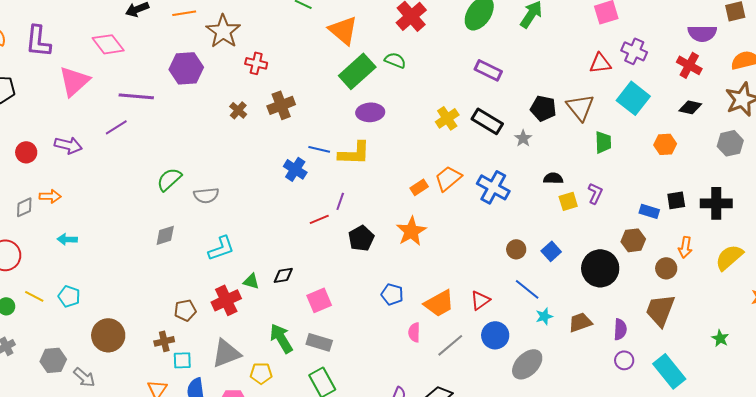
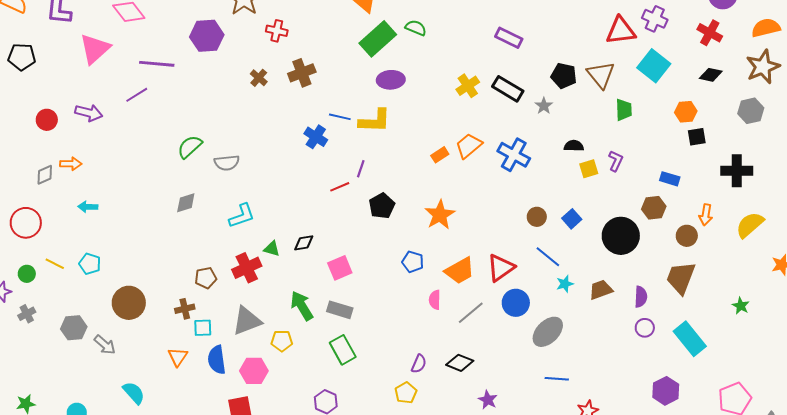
red triangle: (600, 63) -> (621, 31), size x1.4
black square: (676, 200) -> (697, 137), moved
orange star: (411, 231) -> (440, 215), moved
red triangle: (480, 300) -> (501, 268), size x1.4

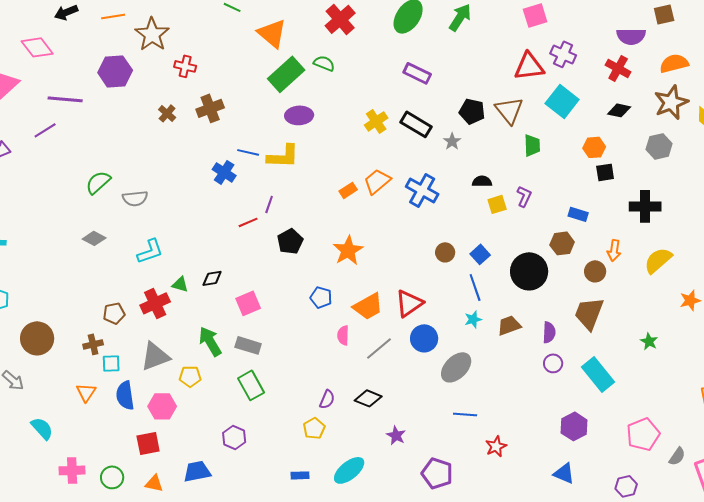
gray diamond: (186, 203) -> (94, 238), turned 45
blue line: (548, 257) -> (475, 287), moved, turned 32

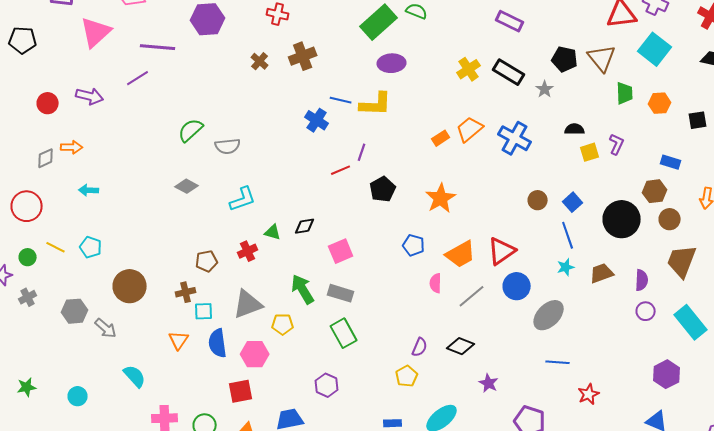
orange hexagon: (594, 147) -> (660, 103), moved
brown circle: (595, 271) -> (670, 219), moved
red cross: (155, 303) -> (248, 251), size x0.7

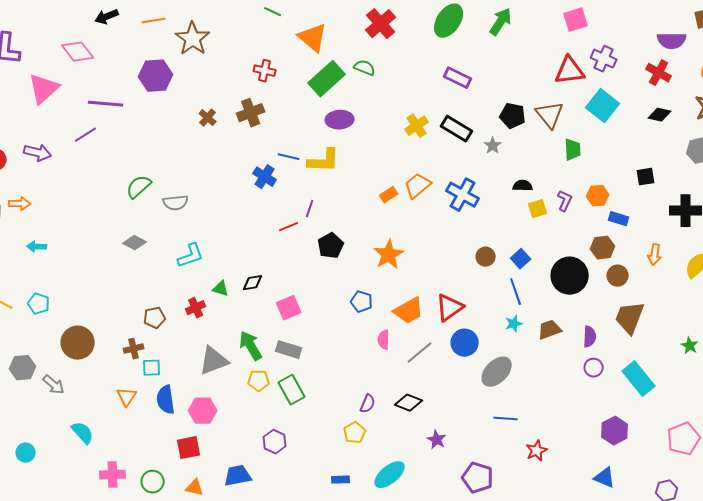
red cross: (278, 14) -> (265, 71), moved
orange hexagon: (660, 103) -> (598, 196), moved
gray triangle: (248, 304) -> (214, 361), moved
yellow pentagon: (283, 324) -> (259, 381), moved

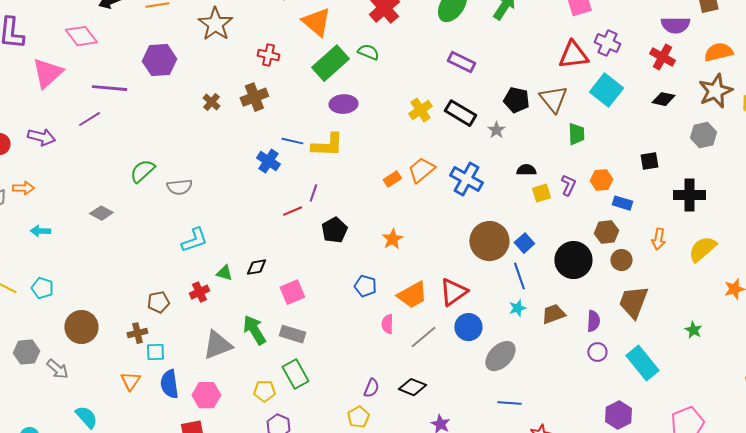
brown star: (193, 39) -> (215, 24), moved
gray diamond: (135, 243) -> (101, 213), moved
orange star: (389, 255) -> (392, 239), size x0.7
brown circle: (486, 257) -> (489, 241), size x2.0
yellow pentagon: (259, 381) -> (264, 391), moved

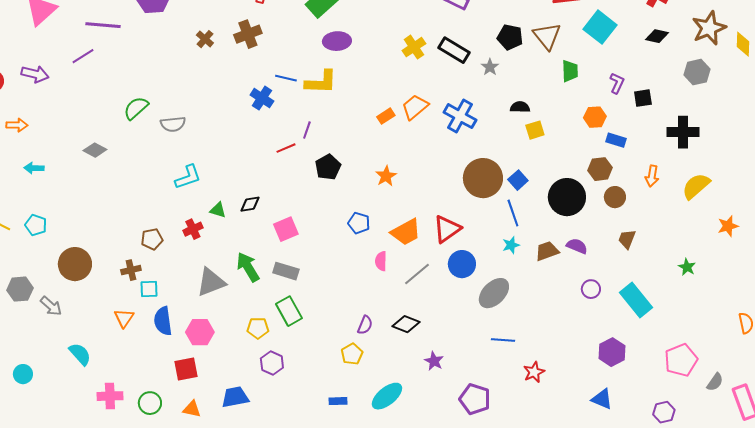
purple L-shape: (568, 185) -> (617, 83), moved
brown trapezoid: (633, 302) -> (627, 239), size x0.6
purple semicircle: (593, 321) -> (577, 246), moved, turned -70

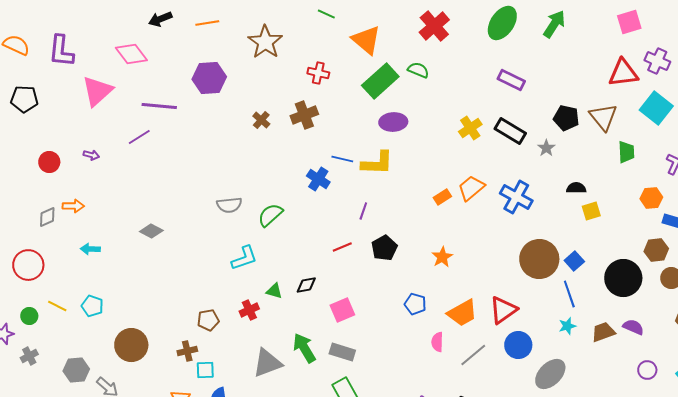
purple arrow: (35, 74) -> (91, 155), size x0.6
green semicircle: (136, 108) -> (270, 215), moved
red line: (286, 148) -> (342, 247), moved

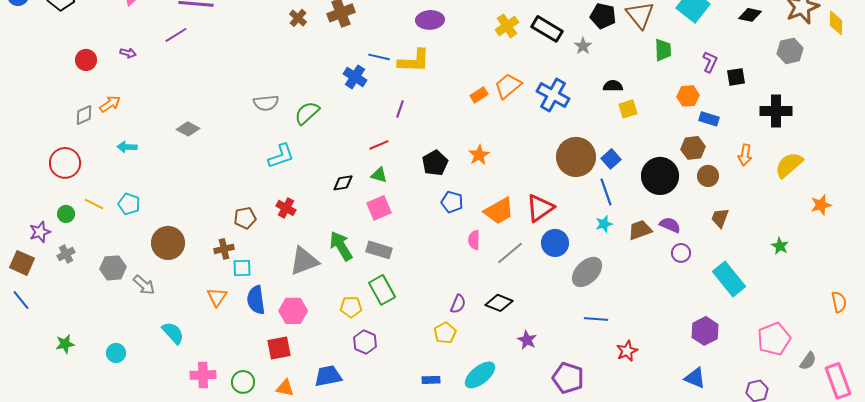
orange arrow: (73, 206) -> (110, 104), turned -35
black pentagon: (384, 248) -> (435, 163), moved
green triangle: (274, 291) -> (379, 175), moved
red cross: (249, 310) -> (286, 208), turned -36
purple circle: (647, 370) -> (681, 253), moved

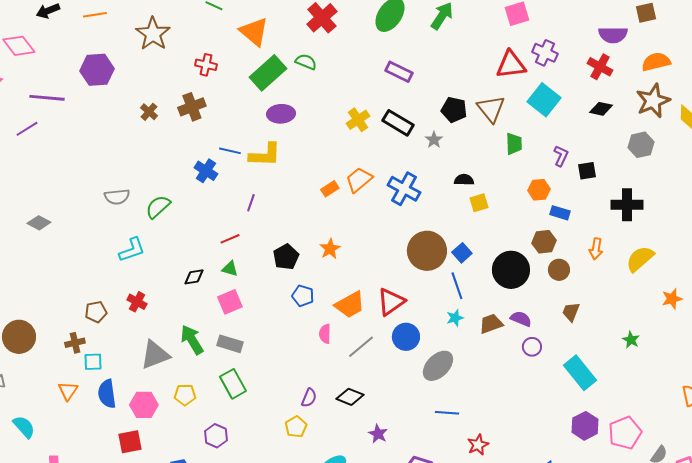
yellow pentagon: (351, 307) -> (185, 395), moved
purple hexagon: (705, 331) -> (585, 426), moved

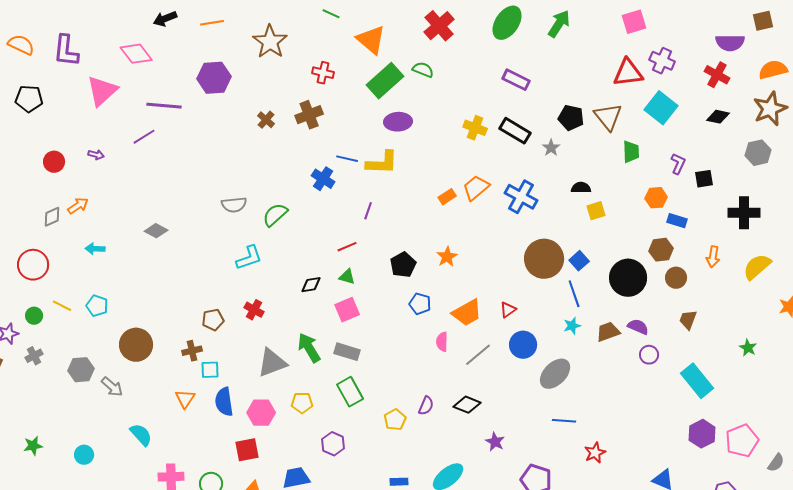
yellow cross: (358, 120) -> (475, 128), turned -35
red triangle: (391, 302) -> (508, 310), size x0.6
yellow pentagon: (296, 427) -> (395, 420), moved

